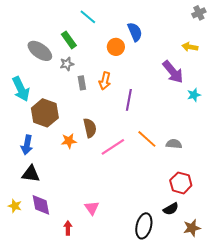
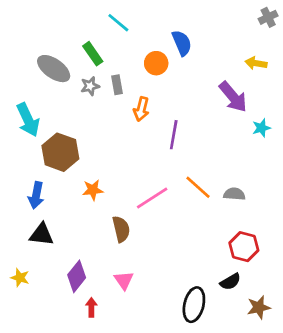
gray rectangle: (82, 83) -> (117, 85), moved
brown semicircle: (90, 128) -> (121, 229), moved
purple diamond: (41, 205) -> (77, 276), moved, turned 50

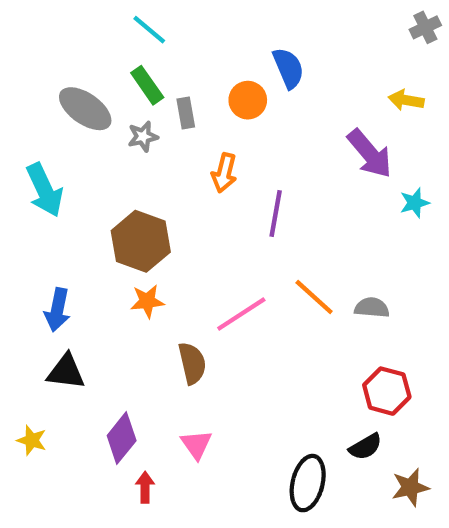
cyan line: (118, 23) -> (149, 30), moved
gray rectangle: (117, 85) -> (186, 113), moved
brown hexagon: (60, 152) -> (141, 241), moved

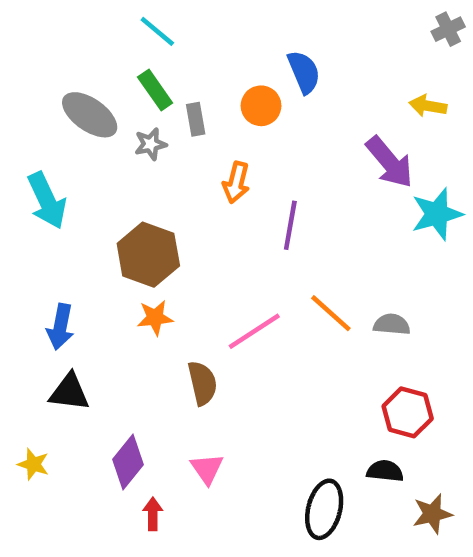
cyan star: (415, 203) -> (437, 214), size x1.6
black semicircle: (365, 447) -> (385, 471), turned -144

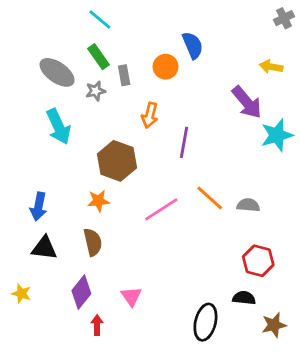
cyan arrow: (47, 200) -> (58, 127), moved
brown hexagon: (148, 255) -> (117, 161), moved
brown semicircle: (202, 383) -> (93, 242), moved

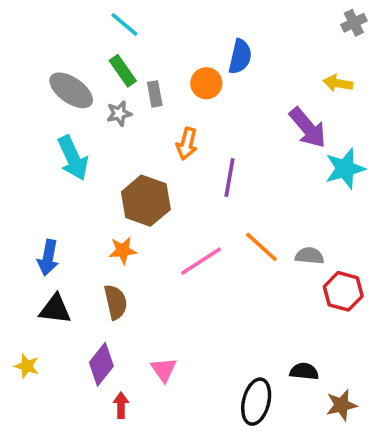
blue semicircle: (193, 45) -> (240, 57), turned 36
red hexagon: (258, 261) -> (343, 291), moved

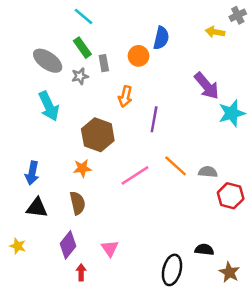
yellow arrow: (338, 83) -> (215, 32), moved
brown star: (342, 405) -> (229, 272), turned -30

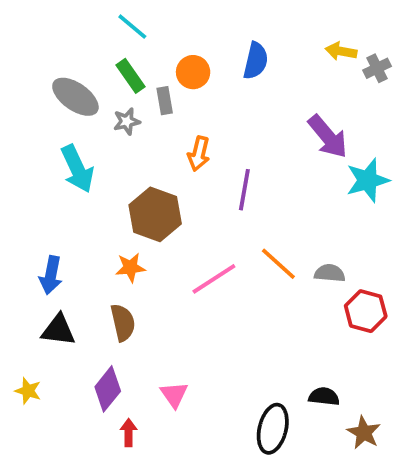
gray cross: (238, 15) -> (377, 68), moved
orange circle: (138, 56) -> (193, 72), moved

